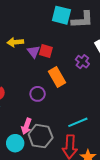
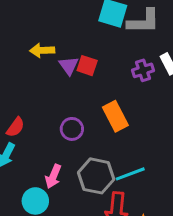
purple cross: (82, 62) -> (143, 70), moved, turned 32
orange rectangle: (57, 77) -> (115, 116), moved
gray hexagon: (41, 136) -> (96, 176), moved

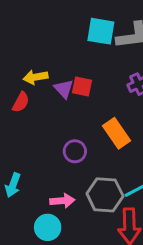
red semicircle: (15, 127) -> (21, 102), moved
pink arrow: (53, 176) -> (62, 201), turned -110

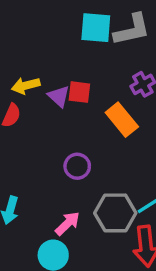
orange rectangle: (116, 133) -> (122, 120), moved
pink arrow: (62, 201) -> (67, 223), turned -35

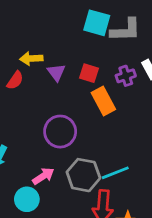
red square: (79, 92) -> (89, 73), moved
purple circle: (77, 166) -> (60, 132), size x1.5

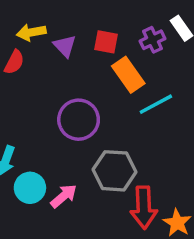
cyan line: (115, 173) -> (156, 104), moved
pink arrow: (43, 176) -> (64, 196), moved
cyan circle: (27, 199) -> (30, 188), moved

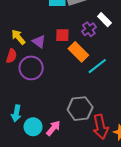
yellow arrow: (31, 32) -> (18, 37), turned 70
purple circle: (79, 120) -> (31, 68), moved

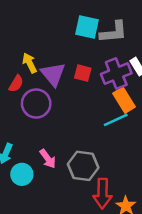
purple cross: (89, 29) -> (116, 74), size x1.6
purple triangle: (39, 42) -> (53, 74), size x1.5
orange rectangle: (78, 52) -> (124, 100), moved
pink arrow: (53, 128) -> (48, 159), moved, turned 91

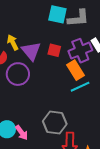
orange rectangle: (124, 100) -> (75, 70), moved
pink arrow: (48, 159) -> (22, 133), moved

